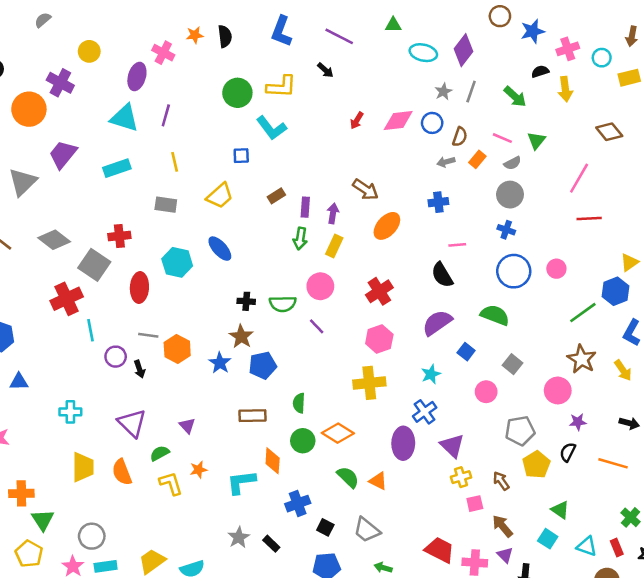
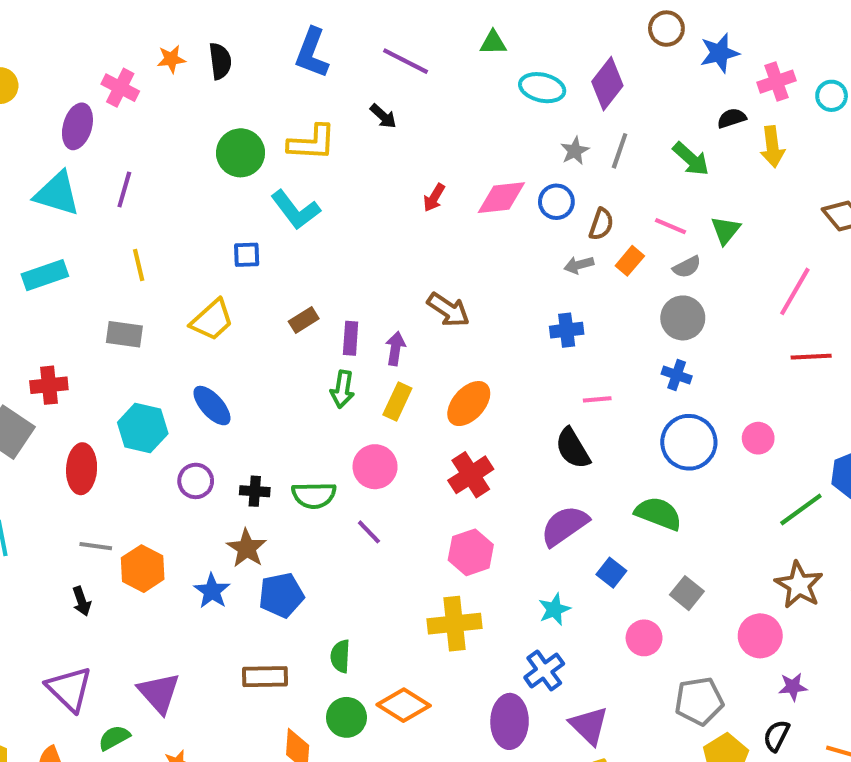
orange ellipse: (387, 226) -> (469, 404), moved
purple circle: (116, 357) -> (196, 481), moved
purple triangle: (187, 426) -> (159, 693), size x1.6

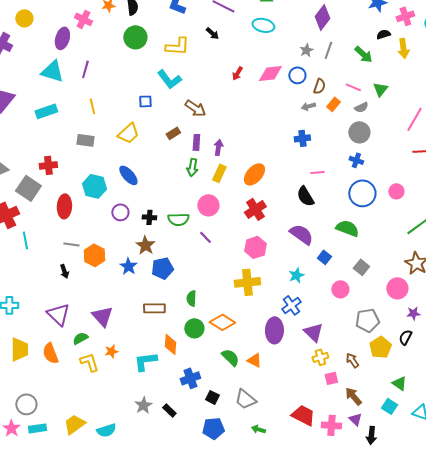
cyan ellipse: (542, 88) -> (263, 25), moved
green circle: (241, 153) -> (135, 37), moved
brown arrow: (448, 310) -> (195, 108), moved
purple semicircle: (565, 526) -> (301, 234), turned 70

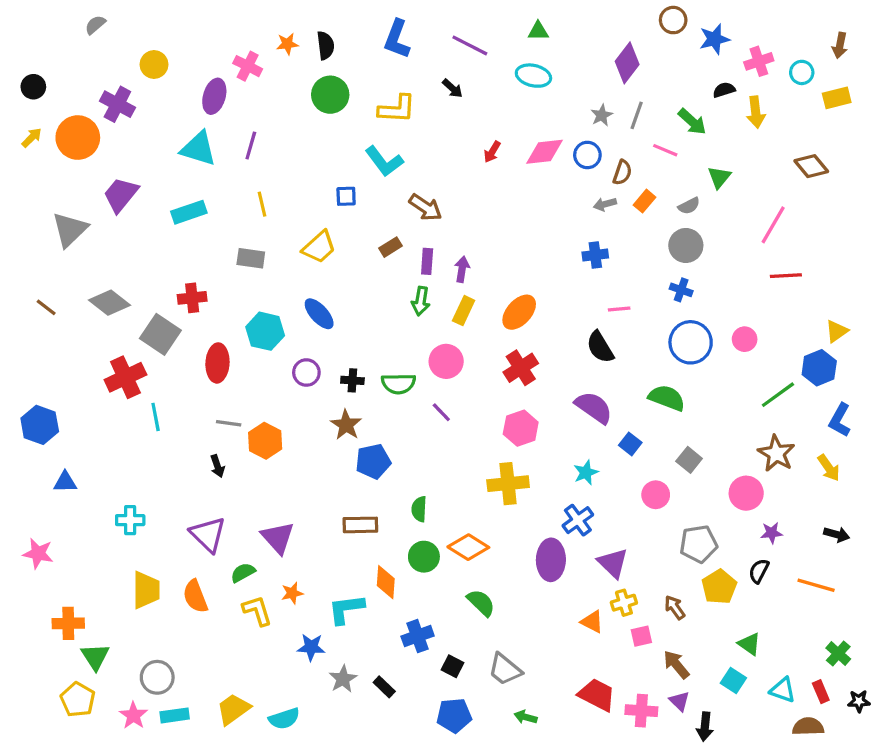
pink line: (353, 87) -> (665, 150), moved
blue star: (128, 266) -> (311, 647), moved, turned -30
orange triangle: (254, 360) -> (592, 622), moved

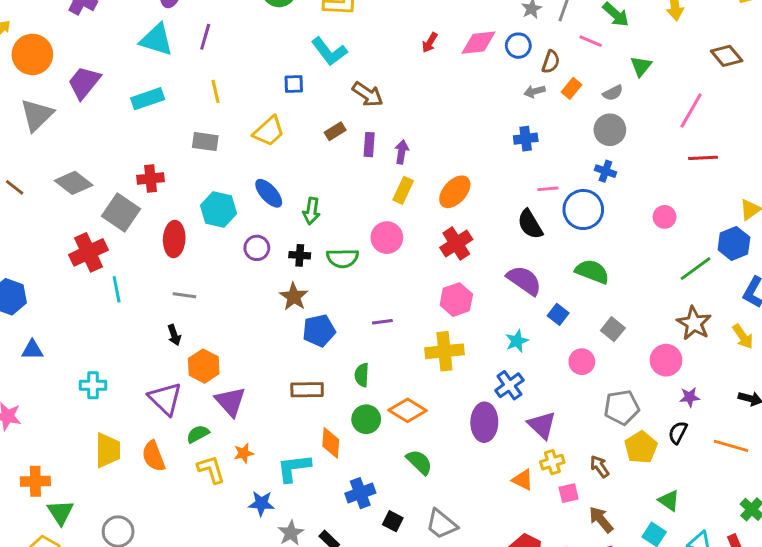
orange circle: (78, 138) -> (32, 54), moved
green arrow: (421, 301) -> (312, 211), moved
blue circle: (691, 342) -> (583, 210), moved
purple line: (441, 412) -> (382, 322), moved, turned -54
orange hexagon: (265, 441) -> (204, 366), moved

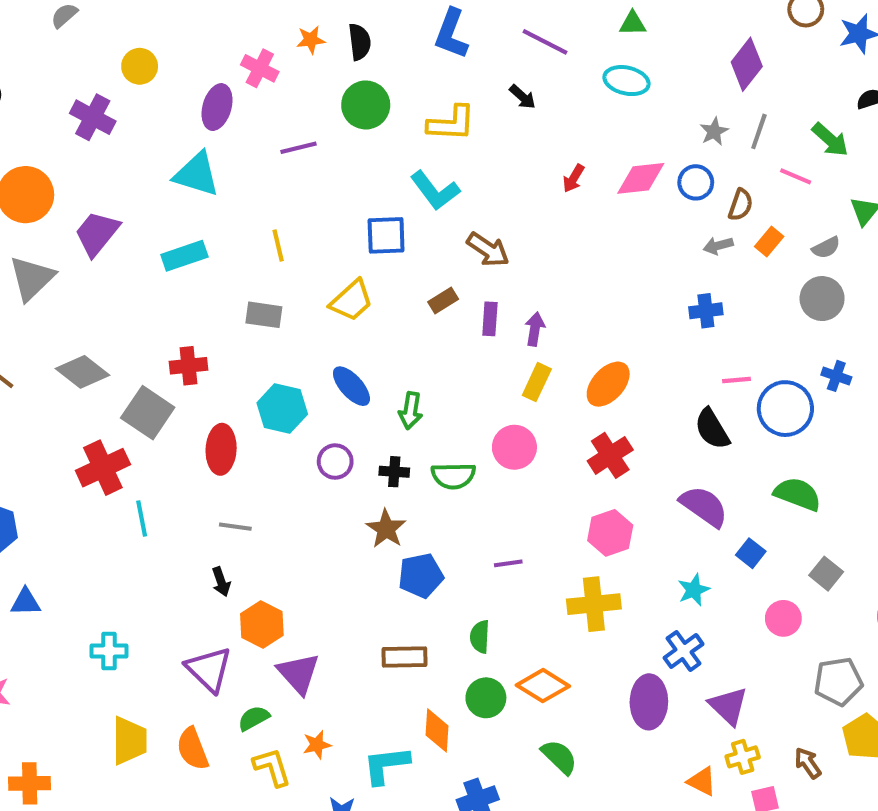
purple line: (205, 37) -> (298, 148), moved, turned 60
blue square: (294, 84) -> (386, 235), size x1.5
blue cross: (605, 171) -> (836, 376), moved

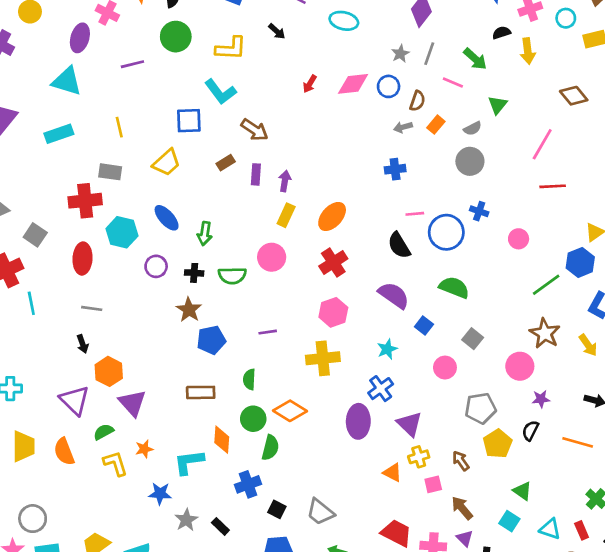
red cross: (188, 366) -> (85, 201), moved, size x1.4
gray square: (148, 413) -> (35, 235), size x0.7
green semicircle: (559, 757) -> (270, 448), moved, turned 60

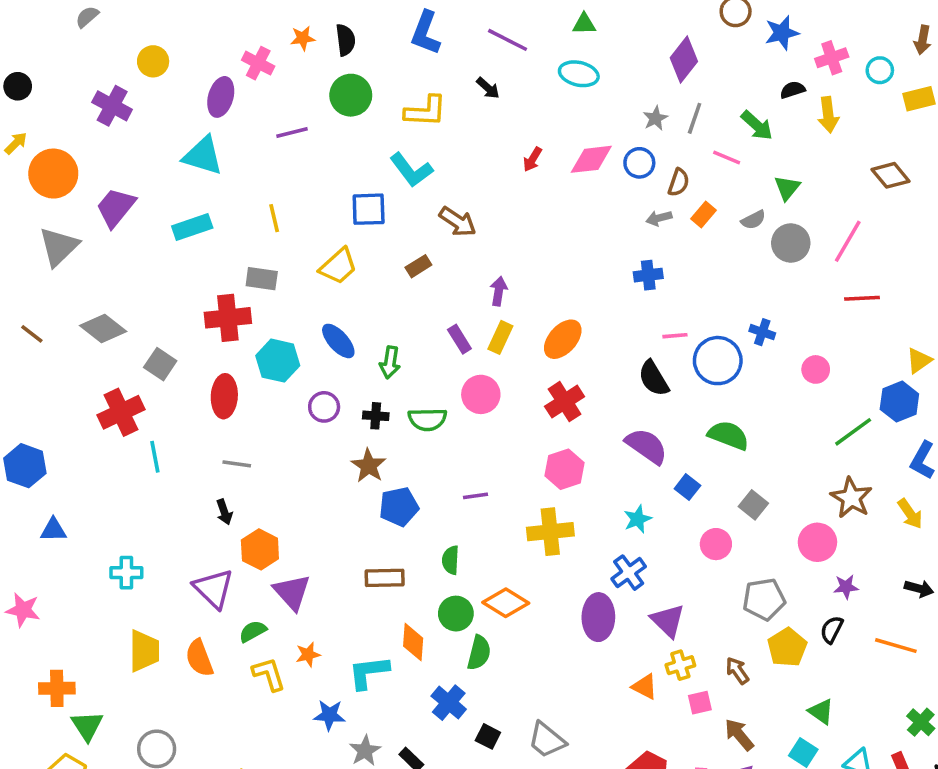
gray circle: (470, 161) -> (791, 243), moved
purple rectangle: (256, 174) -> (459, 339), moved, turned -36
blue cross: (248, 484) -> (449, 703), turned -30

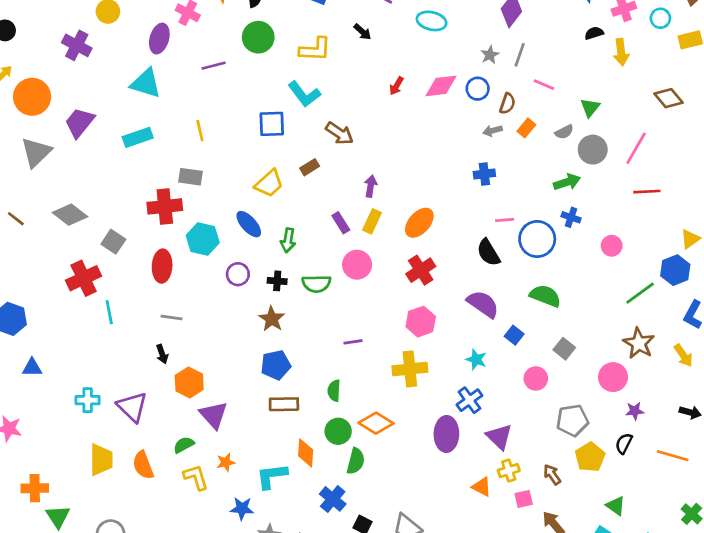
green arrow: (757, 125) -> (567, 182), moved, turned -60
yellow trapezoid: (338, 266) -> (269, 183), moved
blue pentagon: (399, 507) -> (276, 365), moved
cyan star: (638, 519) -> (476, 359), turned -30
purple triangle: (214, 589) -> (132, 407), moved

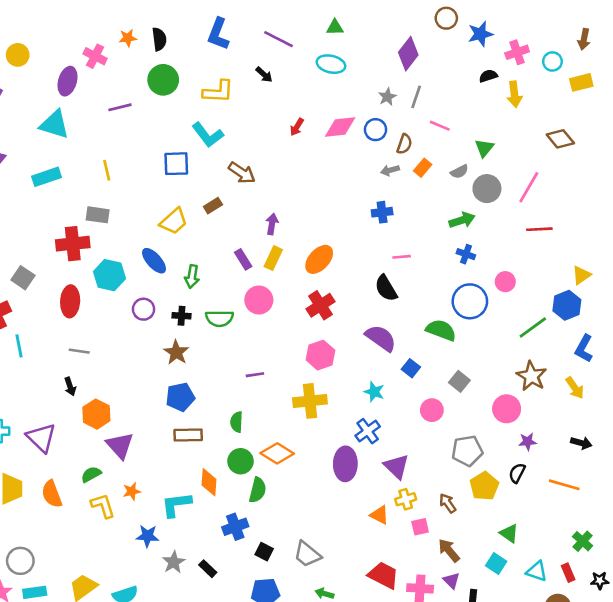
blue circle: (537, 239) -> (470, 301), moved
blue cross: (333, 499) -> (235, 527), turned 30

